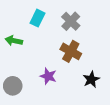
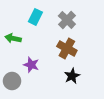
purple star: (48, 76) -> (31, 65), moved
black star: (91, 79) -> (72, 76), moved

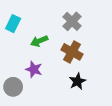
cyan rectangle: (35, 17) -> (13, 24), moved
green arrow: (13, 38) -> (39, 41), moved, turned -35

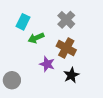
cyan rectangle: (13, 24) -> (23, 22), moved
purple star: (34, 69) -> (47, 64), moved

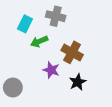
gray cross: (66, 20) -> (56, 16), moved, turned -30

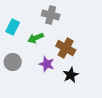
cyan rectangle: (25, 24) -> (13, 27), moved
gray circle: (13, 88) -> (13, 62), moved

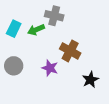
green arrow: (36, 38) -> (36, 30), moved
black star: (71, 75) -> (90, 80), moved

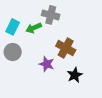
gray circle: (14, 66) -> (13, 52), moved
black star: (90, 80) -> (75, 75), moved

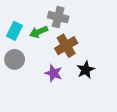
brown cross: (66, 48) -> (66, 46), moved, turned 30
black star: (75, 75) -> (86, 70), moved

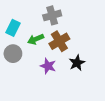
gray cross: (58, 17) -> (52, 15), turned -30
green arrow: (39, 32) -> (36, 39), moved

